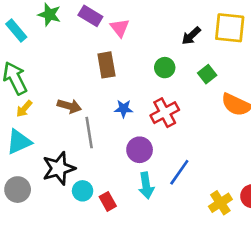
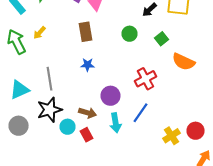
brown arrow: (69, 106) -> (88, 113), moved
yellow arrow: (24, 109) -> (40, 33), moved
blue star: (124, 109) -> (88, 65), moved
red cross: (165, 113) -> (146, 79), moved
gray line: (89, 133) -> (50, 79), moved

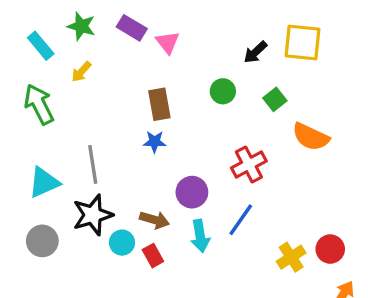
brown rectangle: (86, 32) -> (159, 104), moved
yellow arrow: (40, 33) -> (81, 72), moved

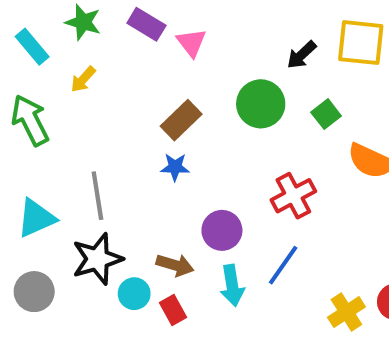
green circle: (223, 91) -> (261, 104), size x1.5
brown rectangle: (159, 104) -> (181, 120), turned 56

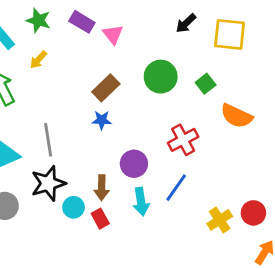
black arrow: (302, 55) -> (186, 23), moved
brown arrow: (175, 265) -> (102, 188), turned 75

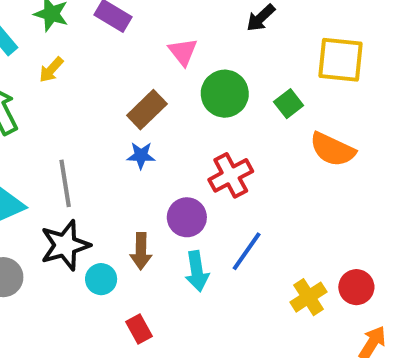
pink triangle: (113, 34) -> (183, 52), moved
yellow square: (230, 34) -> (340, 60), moved
red cross: (183, 140) -> (231, 175), moved
red rectangle: (100, 219) -> (139, 329), moved

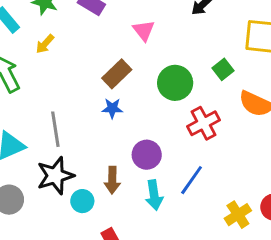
green circle: (225, 94) -> (175, 83), moved
red cross: (231, 175) -> (204, 123), moved

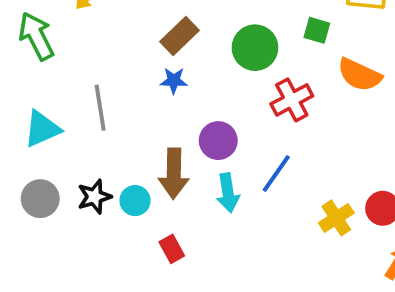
green square: (223, 69) -> (317, 30), turned -36
black star: (55, 176) -> (94, 197), moved, size x0.7
brown arrow: (112, 180) -> (174, 173), size x1.4

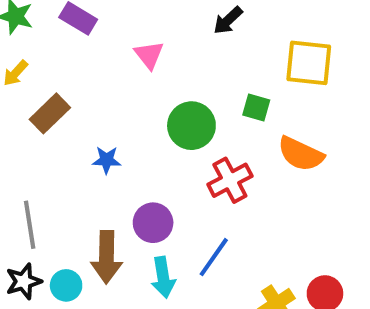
brown rectangle: (180, 36) -> (50, 113), moved
gray line: (100, 108) -> (30, 225), moved

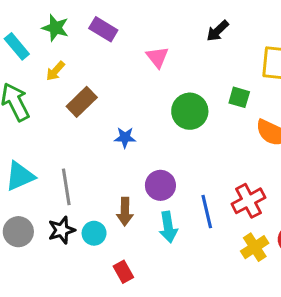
red cross: (230, 180) -> (248, 201), moved
brown arrow: (107, 257) -> (125, 212), size x0.7
blue line: (214, 257) -> (207, 212), turned -48

